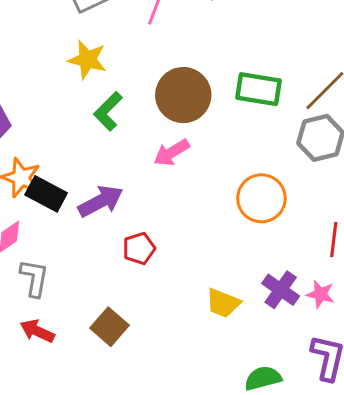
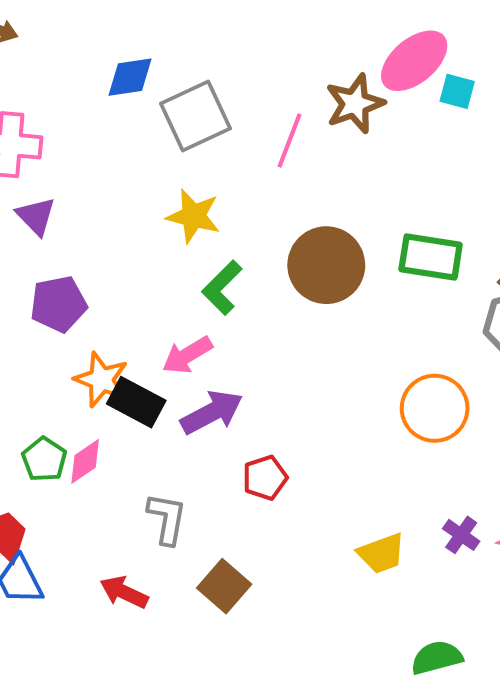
pink arrow: (171, 153) -> (187, 355), moved
gray L-shape: (34, 278) -> (167, 519), moved
purple cross: (281, 290) -> (461, 535), size x0.7
yellow trapezoid: (223, 303) -> (381, 553), turned -42

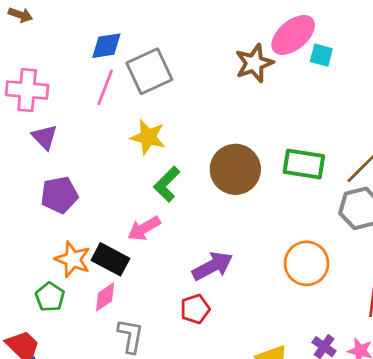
pink line: (289, 140) -> (105, 87), moved
orange star: (101, 380) -> (73, 259), moved
purple arrow: (212, 412) -> (212, 266), moved
pink diamond: (85, 461) -> (105, 297), moved

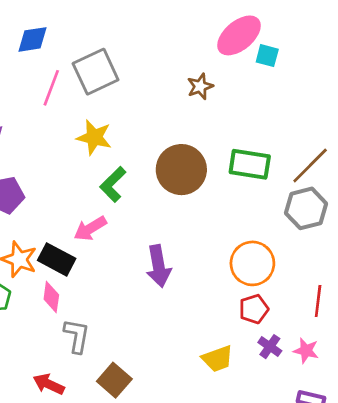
blue diamond: (106, 46) -> (32, 39), moved
brown star: (254, 63) -> (200, 86), moved, size x0.7
purple arrow: (212, 266) -> (159, 266), turned 108
pink diamond: (105, 297) -> (51, 297), turned -48
red pentagon: (195, 309) -> (254, 309), moved

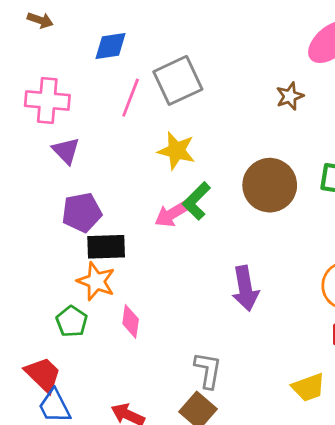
pink arrow: (90, 229) -> (172, 214), moved
black rectangle: (57, 259) -> (106, 247), moved, turned -30
gray L-shape: (77, 336) -> (208, 370), moved

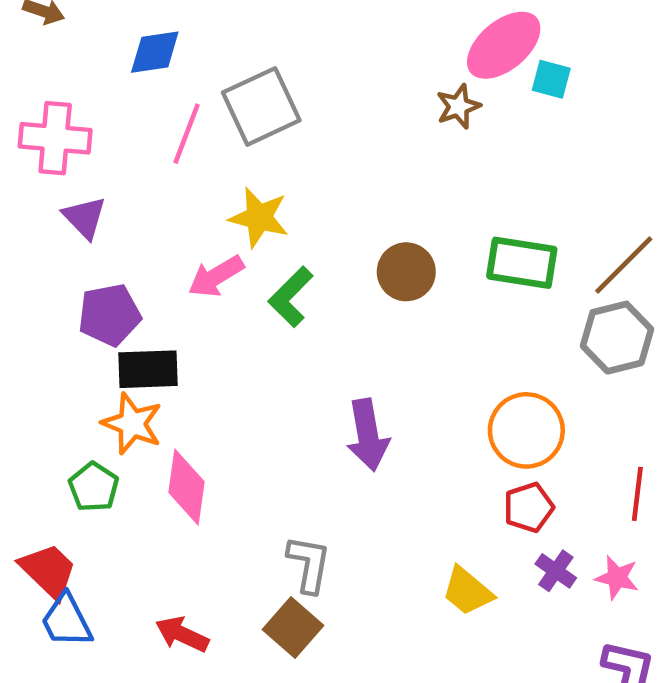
brown star: (290, 96) -> (458, 106), moved
brown circle: (270, 185) -> (406, 272), size x0.7
pink arrow: (172, 214) -> (216, 276), moved
pink diamond: (131, 321) -> (187, 487), size x1.4
yellow trapezoid: (308, 387) -> (467, 591), turned 60

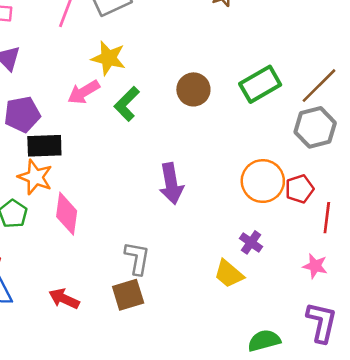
green rectangle: (522, 263) -> (260, 84), turned -39
red pentagon: (529, 507) -> (299, 189), moved
purple cross: (556, 571) -> (251, 242), moved
brown square: (293, 627) -> (128, 295), turned 32

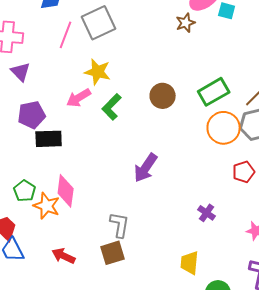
orange star: (35, 177) -> (47, 206), moved
orange circle: (263, 181) -> (224, 128), moved
purple arrow: (171, 184) -> (146, 168), turned 44
yellow trapezoid: (229, 274) -> (190, 263), moved, turned 55

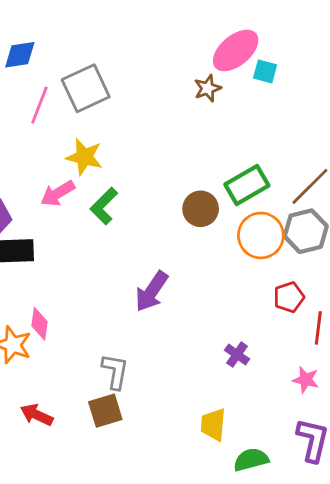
brown circle: (163, 96) -> (201, 209), moved
pink diamond: (66, 191) -> (39, 324), size x0.7

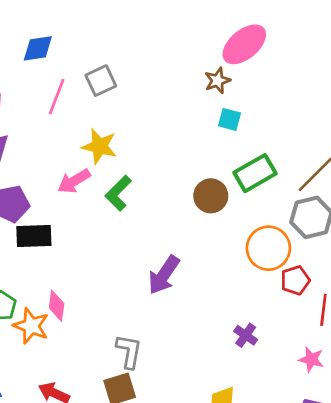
cyan square: (265, 71) -> (230, 119), moved
gray square: (86, 88) -> (101, 81), size x0.7
orange circle: (261, 235) -> (268, 248), moved

